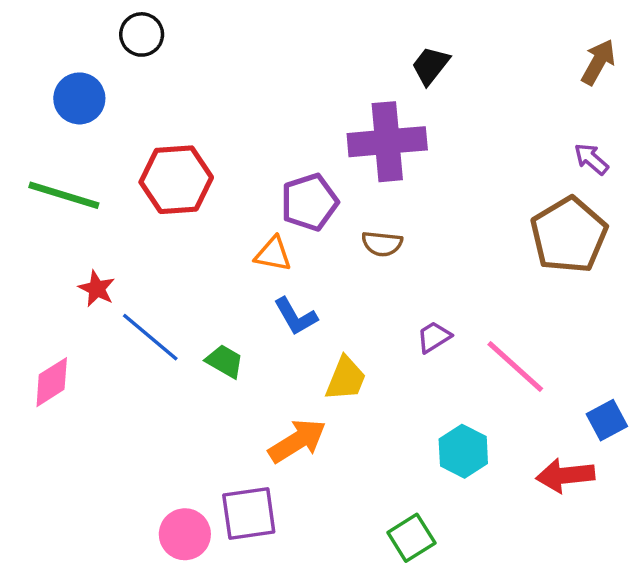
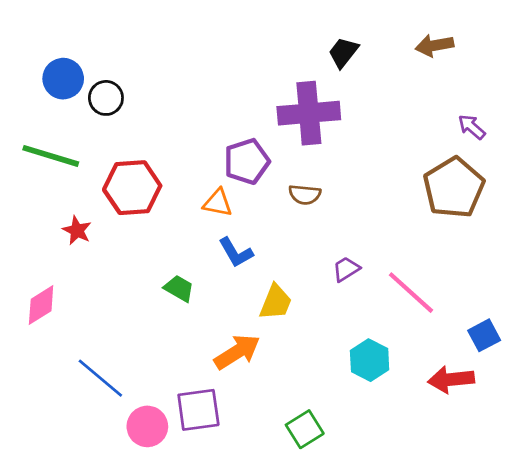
black circle: (142, 34) -> (106, 98), moved
brown arrow: (598, 62) -> (434, 45), moved, turned -129
red hexagon: (176, 180) -> (132, 188), moved
blue line: (150, 337) -> (100, 378), moved
green square: (411, 538) -> (305, 429), moved

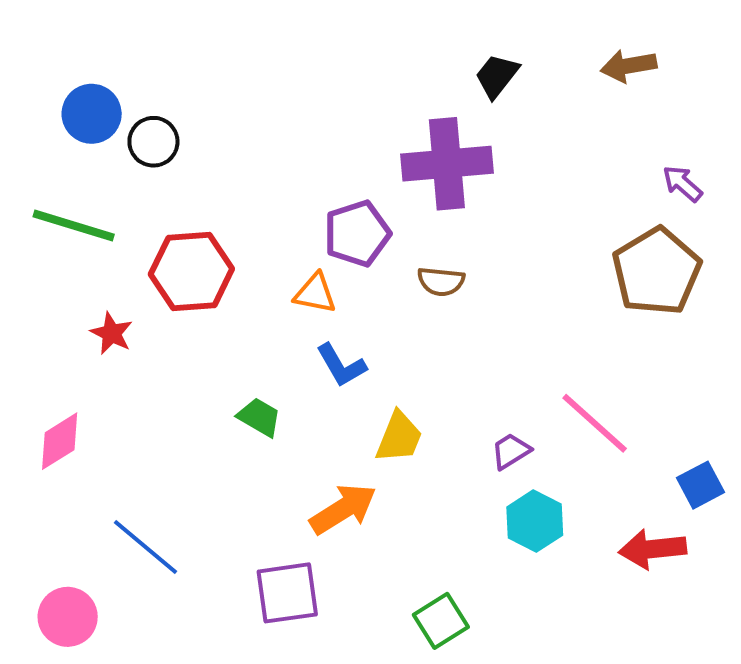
purple trapezoid: (346, 269) -> (511, 451), moved
pink circle: (147, 426) -> (68, 617), moved

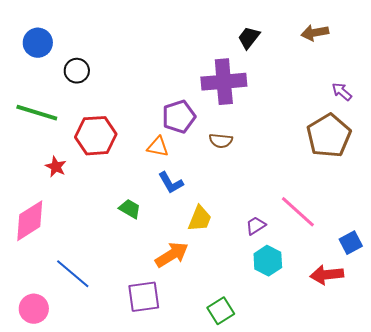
blue circle: (92, 114) -> (38, 43), moved
pink diamond: (60, 441) -> (30, 221), size x1.4

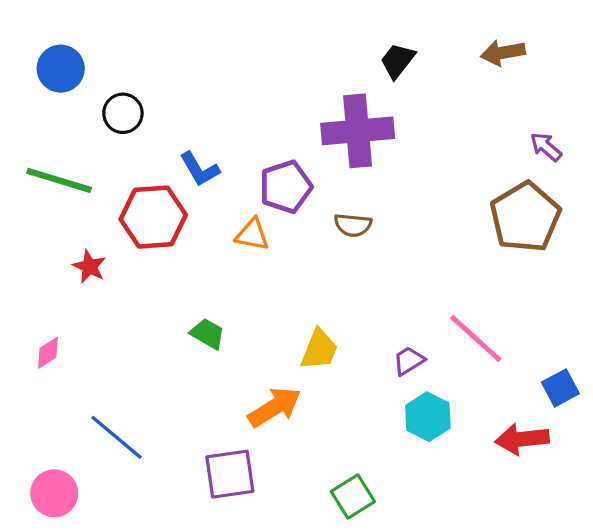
blue L-shape: (171, 183) -> (200, 169), moved
pink diamond: (30, 221) -> (48, 353), size x0.5

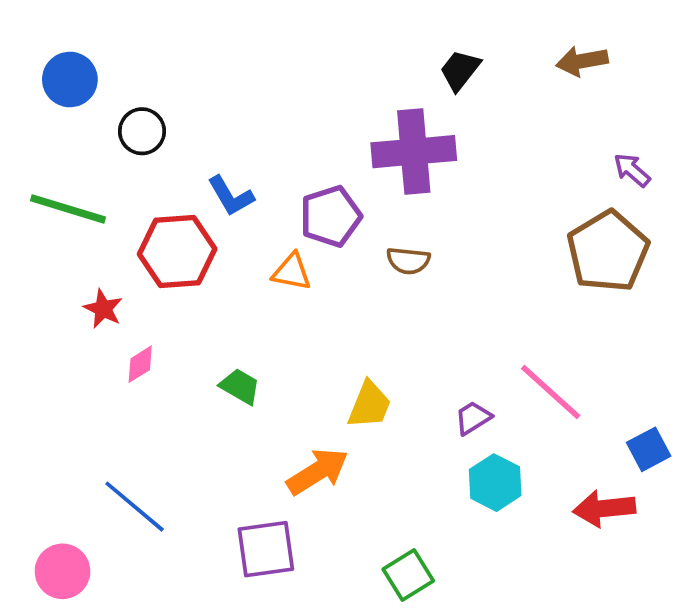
pink diamond: (48, 353) -> (140, 364), moved

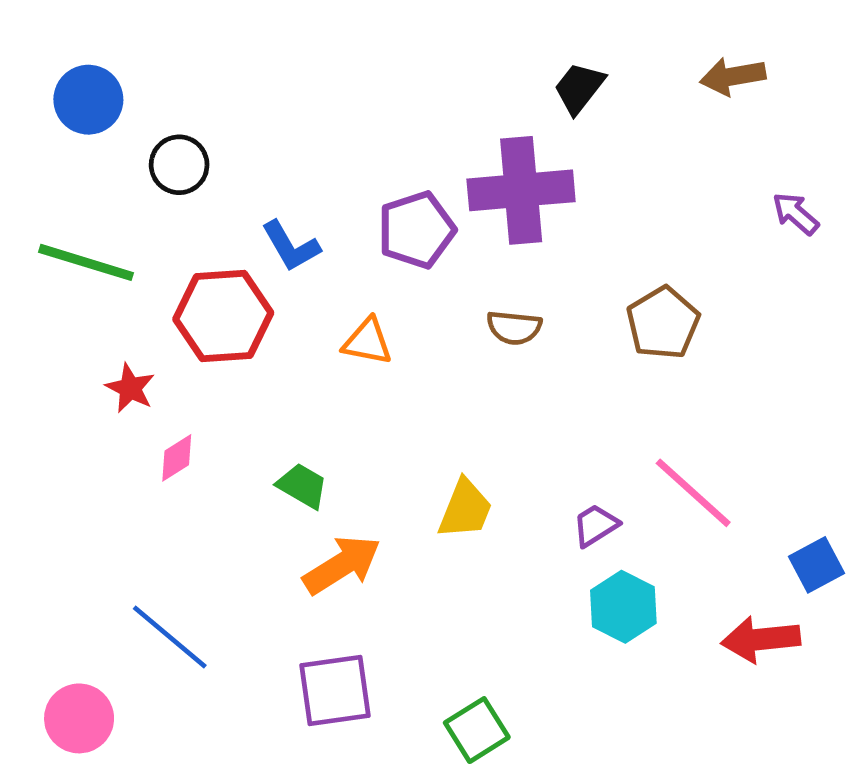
purple pentagon: (331, 216) -> (416, 230), moved
brown pentagon: (608, 251) -> (663, 323), moved, size x0.7
orange arrow: (318, 471) -> (342, 565), moved
green square: (408, 575) -> (477, 730), moved

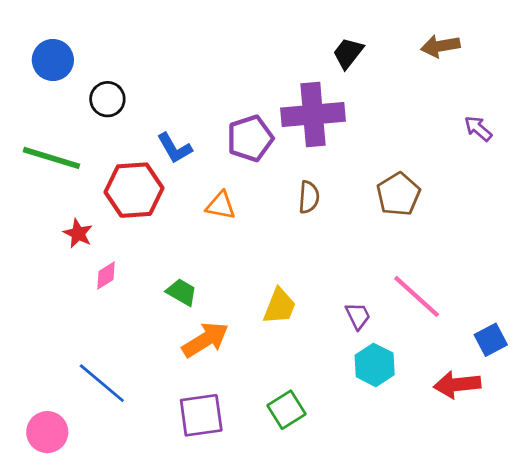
brown semicircle: (514, 328) -> (309, 197), turned -92
purple trapezoid: (595, 525) -> (358, 316), turned 96
green square: (477, 730) -> (286, 410), moved

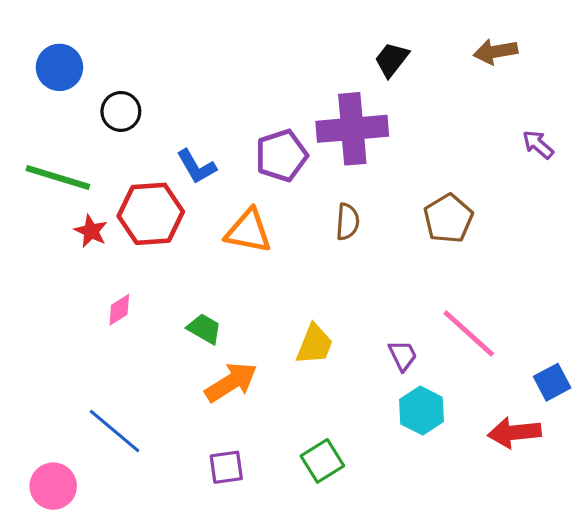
orange triangle: (221, 205) -> (248, 231), size x1.4
red star: (78, 233) -> (91, 231), moved
purple square: (201, 415) -> (226, 467), size x0.7

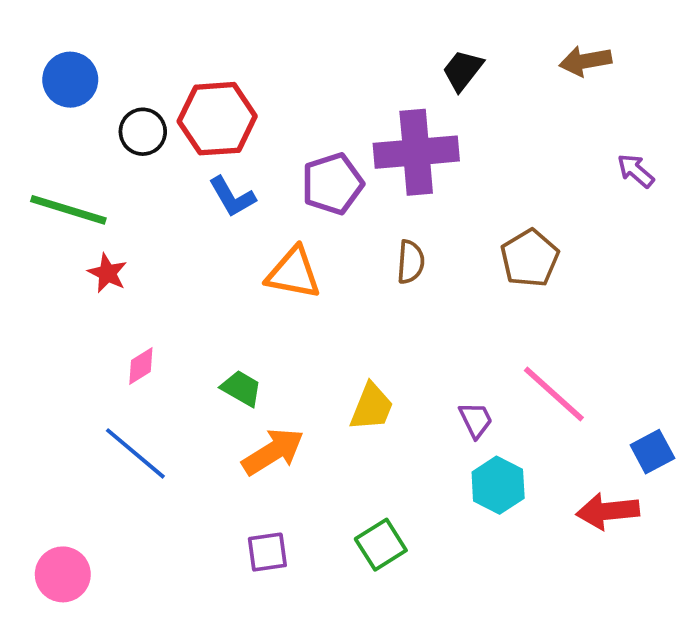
red hexagon: (151, 214) -> (217, 119), moved
blue line: (115, 431) -> (135, 453), moved

